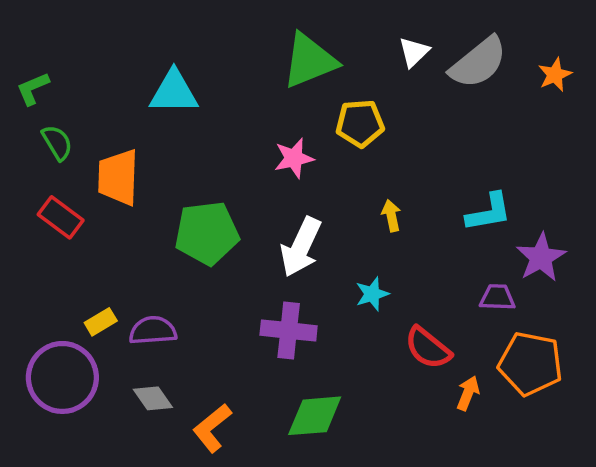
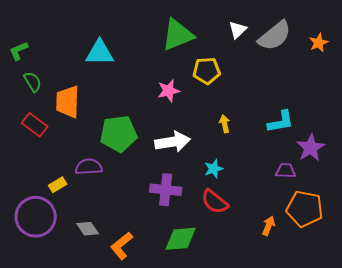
white arrow: (301, 247) -> (173, 142), turned -124
purple semicircle: (153, 331) -> (89, 167), moved
red semicircle: (428, 348) -> (215, 202), moved

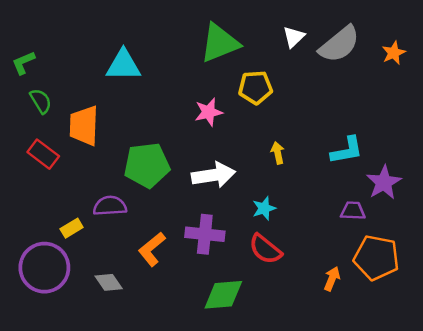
orange L-shape: (122, 246) -> (152, 249), moved

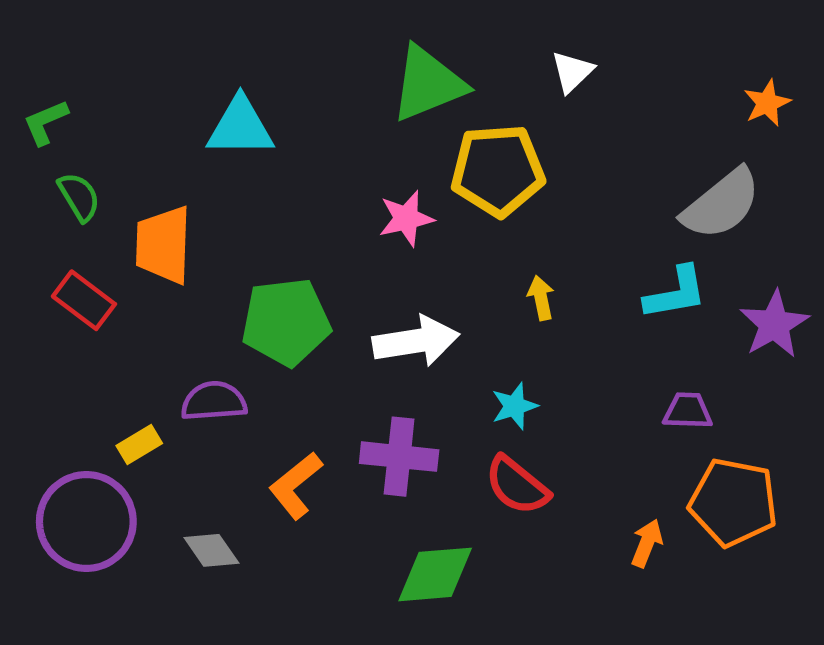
gray semicircle: (339, 44) -> (721, 204), moved
yellow pentagon: (255, 87) -> (498, 170), size x1.4
purple star: (384, 182) -> (774, 324), moved

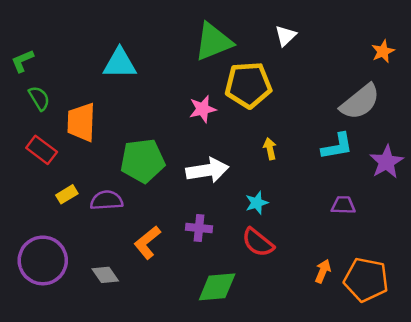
yellow rectangle: (139, 445) -> (67, 194), moved
purple cross: (399, 457) -> (199, 228), size x0.7
orange pentagon: (733, 502) -> (366, 280), moved

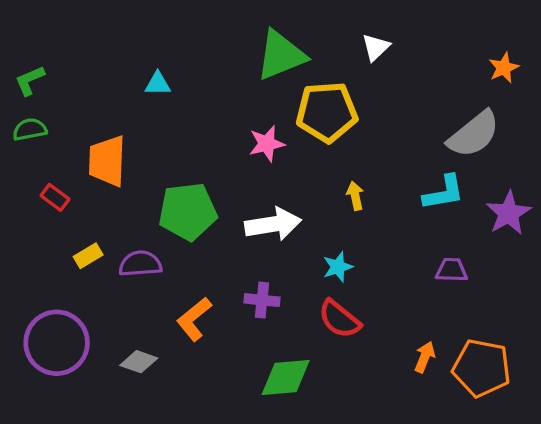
cyan triangle: (120, 63) -> (158, 84), size x0.6
green semicircle: (39, 98) -> (30, 129), moved, turned -70
red rectangle: (42, 150) -> (55, 197), size x0.7
gray diamond: (105, 275) -> (139, 362), turned -36

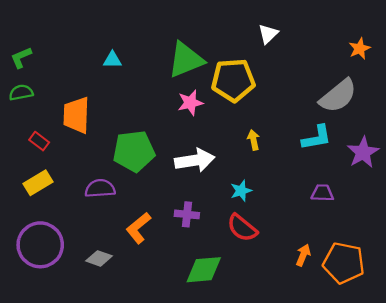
green triangle: (281, 55) -> (186, 60), moved
yellow rectangle: (88, 256) -> (38, 183), moved, size x1.4

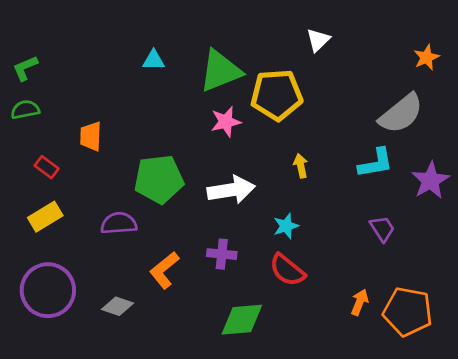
cyan triangle: (112, 60) -> (154, 60), moved
orange trapezoid: (76, 115) -> (91, 136), size x0.7
purple trapezoid: (322, 193) -> (382, 229), turned 55

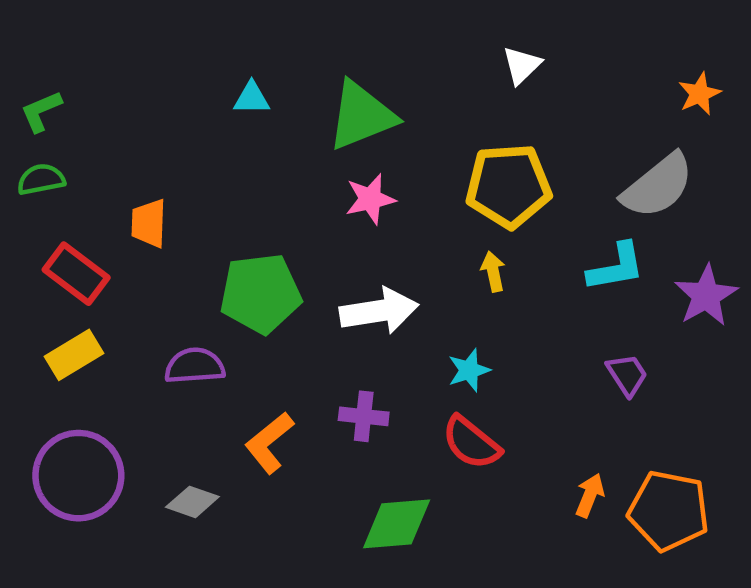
yellow pentagon: (277, 95) -> (509, 186), moved
red rectangle: (47, 167) -> (76, 274), size x1.6

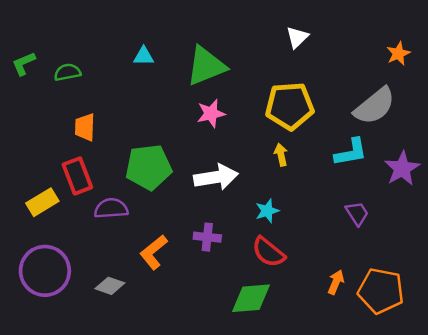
green semicircle: (41, 179) -> (67, 72), moved
red rectangle: (76, 274) -> (77, 176), moved, turned 32
green diamond: (397, 524) -> (251, 298), moved

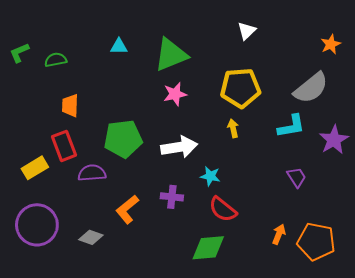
cyan star: (267, 211) -> (210, 176), moved, turned 30

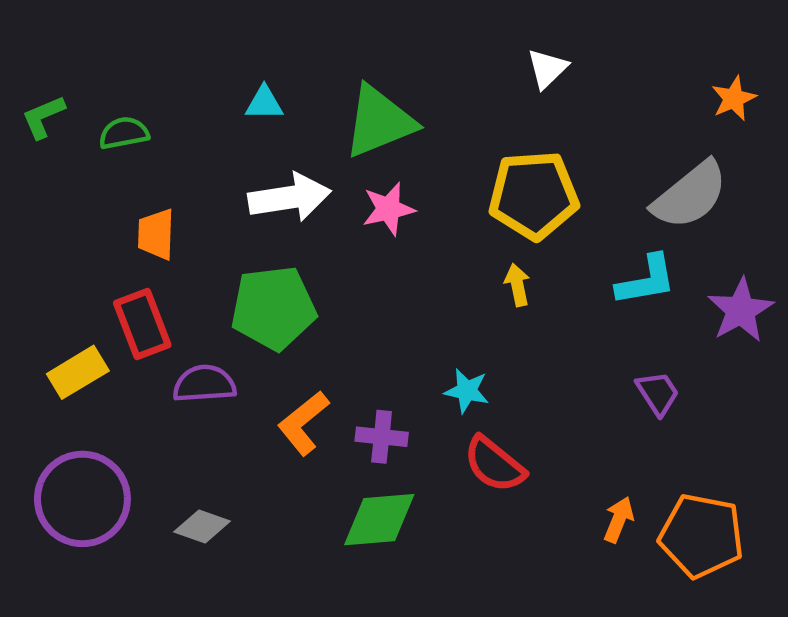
white arrow: (179, 147) -> (290, 197), moved
orange L-shape: (127, 209) -> (303, 423), moved
green diamond: (208, 248) -> (379, 520), moved

